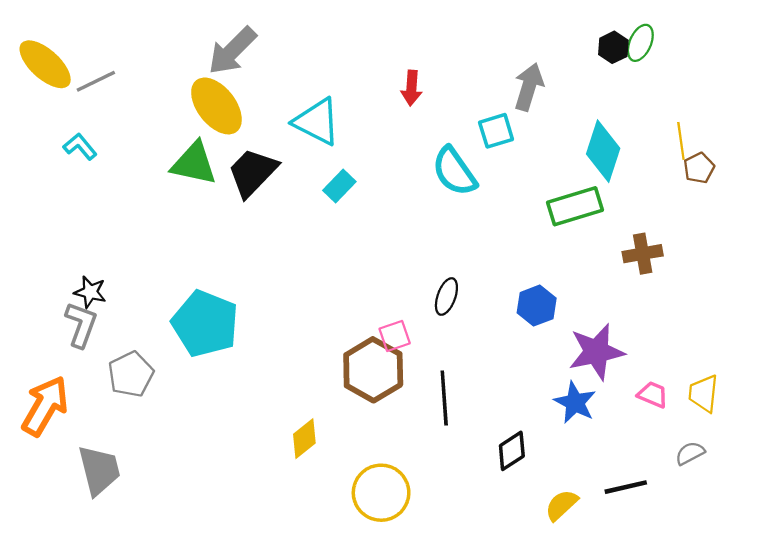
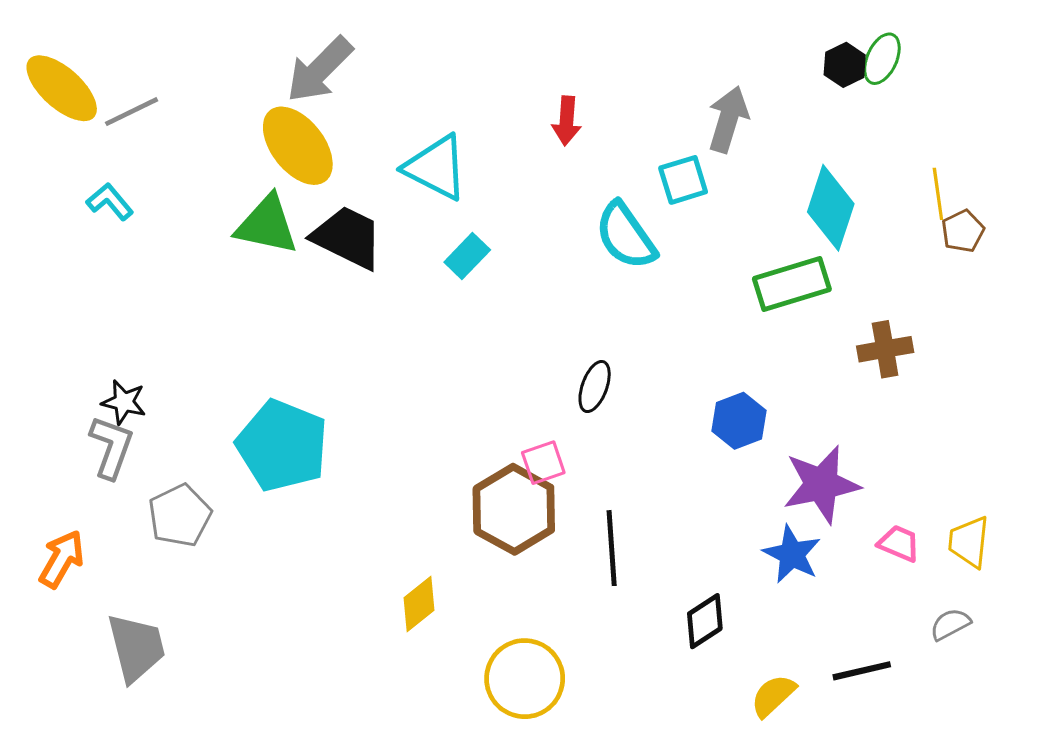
black trapezoid: (253, 172) -> (348, 237), turned 72
black ellipse: (446, 297) -> (595, 387), moved
orange arrow: (45, 406) -> (62, 559), size x0.7

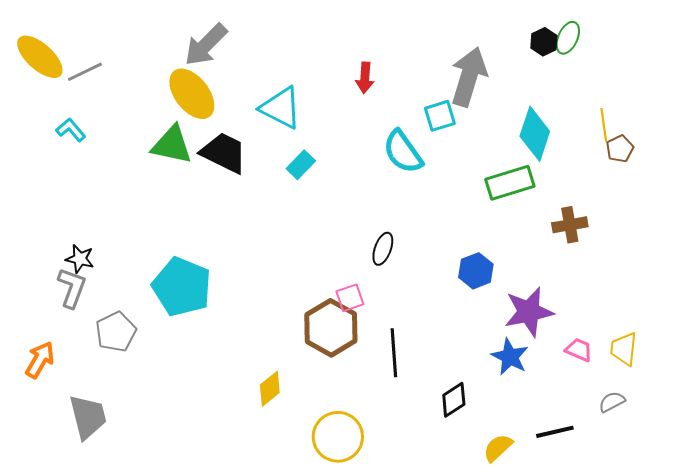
gray arrow: (728, 119) -> (469, 77), size x1.4

